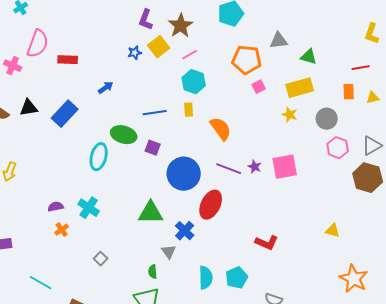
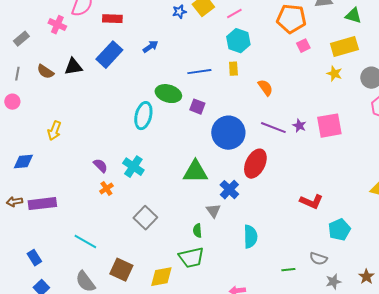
blue rectangle: (65, 114) -> (109, 55), moved
orange semicircle: (221, 129) -> (265, 88), size x0.7
purple semicircle: (56, 207) -> (100, 166), turned 56
gray square: (101, 259) -> (145, 218), size x1.6
cyan pentagon: (237, 278) -> (339, 230), moved

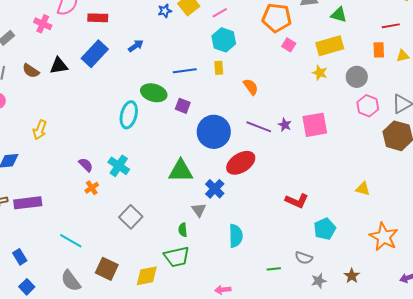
pink square: (303, 46) -> (289, 45), turned -32
red ellipse: (255, 164) -> (241, 163), turned 32

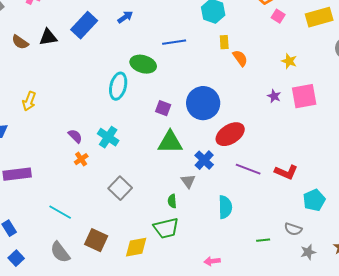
yellow rectangle: (219, 68) -> (224, 42), moved
yellow star: (320, 73) -> (289, 61), moved
purple square: (183, 106) -> (163, 108), moved
purple line: (259, 127) -> (248, 169), moved

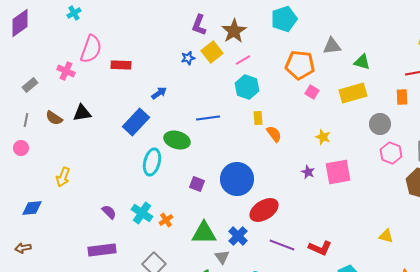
blue rectangle: (84, 25) -> (136, 122), moved
green triangle: (170, 142) -> (204, 233), moved
orange cross: (81, 159) -> (166, 220), moved
purple rectangle: (17, 174) -> (102, 250), moved

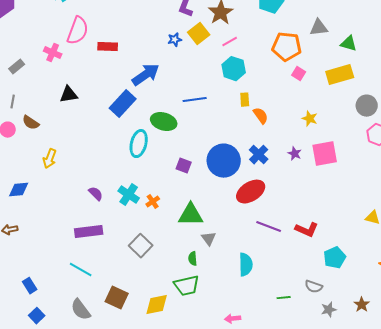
blue arrow: (159, 93) -> (146, 75), size x1.8
brown semicircle: (54, 118) -> (31, 123), moved
blue cross: (238, 236) -> (259, 155), moved

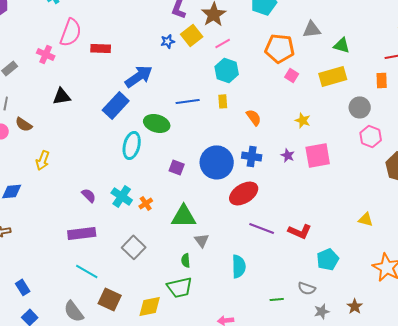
yellow rectangle: (245, 100) -> (223, 101), moved
blue cross: (259, 155) -> (252, 156), turned -36
cyan line: (81, 270) -> (87, 271), moved

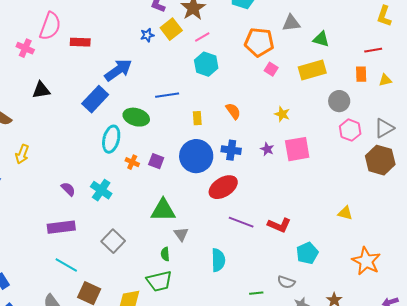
yellow rectangle: (223, 101) -> (197, 118), moved
orange cross: (146, 203) -> (132, 162), moved, turned -32

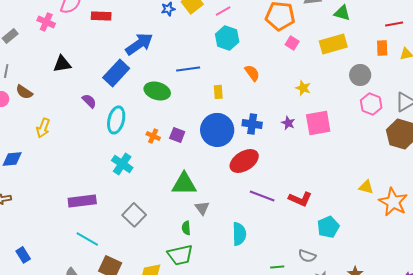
orange semicircle: (233, 111) -> (252, 73), moved
cyan ellipse: (111, 139) -> (116, 120), moved
purple semicircle: (68, 189) -> (89, 101), moved
orange star: (366, 261) -> (393, 202), moved

